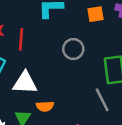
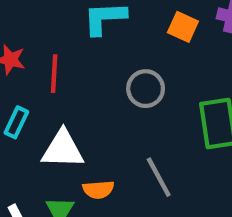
orange square: (95, 14) -> (183, 27), turned 35
gray line: (102, 100) -> (159, 177), moved

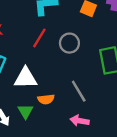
red line: (54, 74) -> (39, 38), moved, turned 30

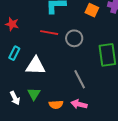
red line: (39, 38) -> (49, 33), turned 66
orange semicircle: (46, 99) -> (56, 105), moved

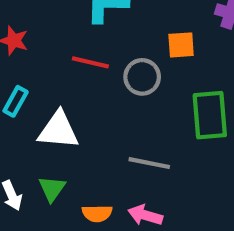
orange square: (92, 10) -> (181, 45), moved, turned -32
gray line: (80, 79) -> (149, 163), turned -54

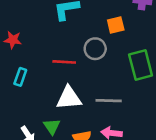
red line: (90, 62) -> (64, 62), moved
white triangle: (58, 130) -> (69, 98), moved

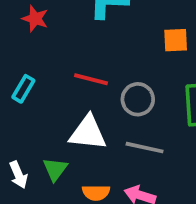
red star: (13, 40) -> (35, 19), moved
gray circle: (95, 49) -> (138, 99), moved

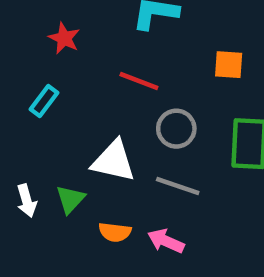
red star: (35, 19) -> (64, 38), moved
red line: (91, 79) -> (139, 81), moved

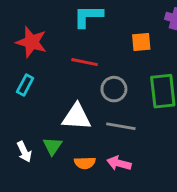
red star: (64, 38) -> (31, 42), size x1.5

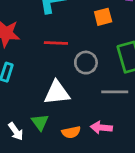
gray line: (121, 126) -> (115, 92), moved

